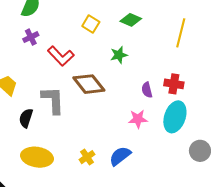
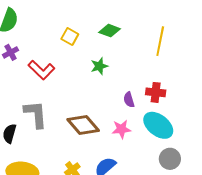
brown diamond: (89, 84) -> (83, 125), moved
cyan ellipse: (175, 117) -> (158, 125), turned -68
gray circle: (200, 151) -> (170, 159), moved

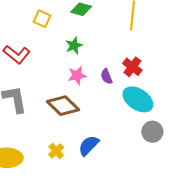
red cross: (156, 92) -> (132, 67), turned 36
pink star: (121, 129) -> (77, 75), moved

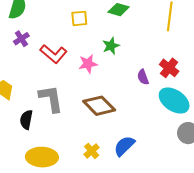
yellow square: (42, 19) -> (79, 18), turned -30
pink star: (77, 75) -> (88, 64), moved

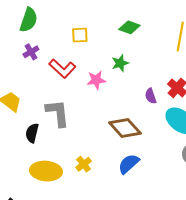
yellow square: (79, 18) -> (80, 35), moved
brown diamond: (99, 106) -> (125, 128), moved
yellow cross: (92, 151) -> (84, 164), moved

